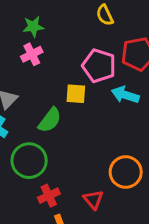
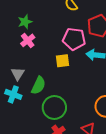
green semicircle: (50, 120) -> (38, 85), moved
green circle: (29, 161) -> (54, 107), moved

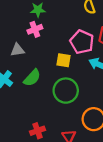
gray triangle: (18, 74) -> (17, 50), moved, turned 32
green circle: (54, 107) -> (66, 91), moved

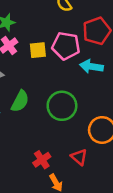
yellow square: (64, 60) -> (38, 50), moved

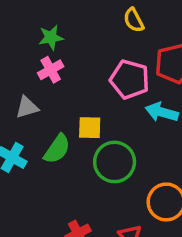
yellow square: (38, 50) -> (90, 128), moved

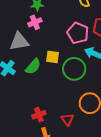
gray triangle: (27, 107) -> (19, 41), size x1.5
green circle: (115, 162) -> (74, 69), moved

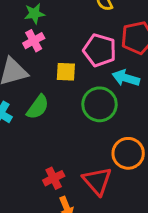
yellow square: (53, 57) -> (66, 72), moved
red triangle: (67, 119) -> (97, 181), size x1.5

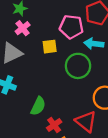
green semicircle: (38, 107) -> (38, 106), moved

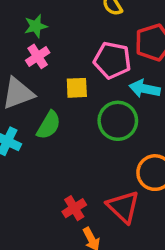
green semicircle: (38, 106) -> (49, 125), moved

